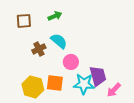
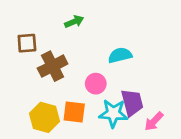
brown square: (24, 21) -> (27, 43), moved
cyan semicircle: (59, 41) -> (120, 55), moved, turned -54
brown cross: (39, 49) -> (53, 66), size x1.5

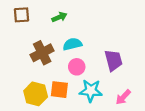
brown square: (27, 43) -> (22, 15), moved
cyan semicircle: (120, 55) -> (72, 44), moved
purple trapezoid: (132, 103) -> (113, 60), moved

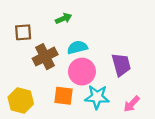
brown square: (22, 15) -> (23, 32), moved
pink circle: (77, 67) -> (82, 72), size x1.5
yellow hexagon: (36, 94) -> (21, 100), moved

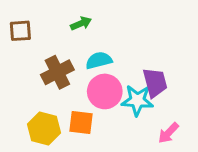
brown square: (23, 32) -> (20, 31), moved
cyan star: (97, 97) -> (137, 100), moved
yellow hexagon: (21, 100) -> (44, 129), moved

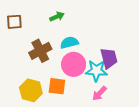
pink arrow: (168, 133) -> (99, 93), moved

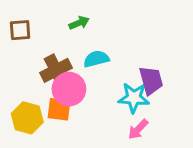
pink circle: (74, 64) -> (69, 89), moved
orange square: (57, 86) -> (59, 109), moved
yellow hexagon: (31, 90) -> (27, 118), moved

